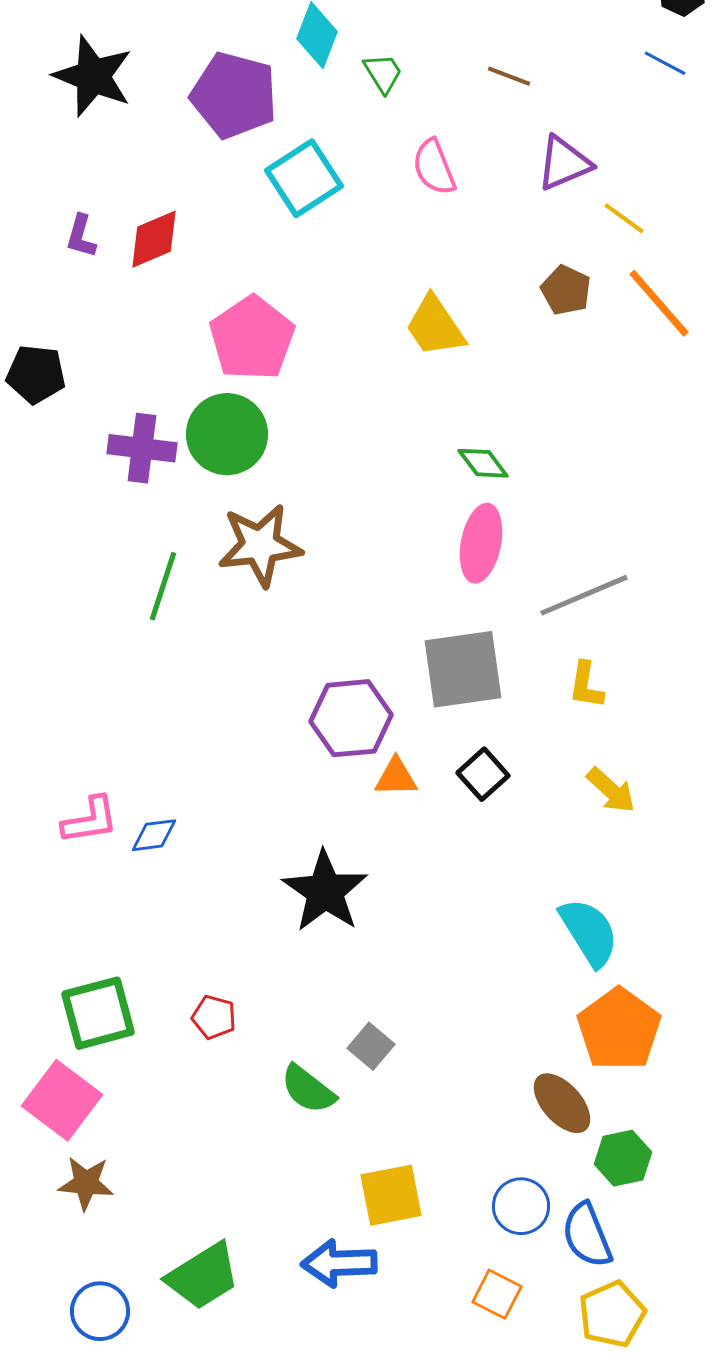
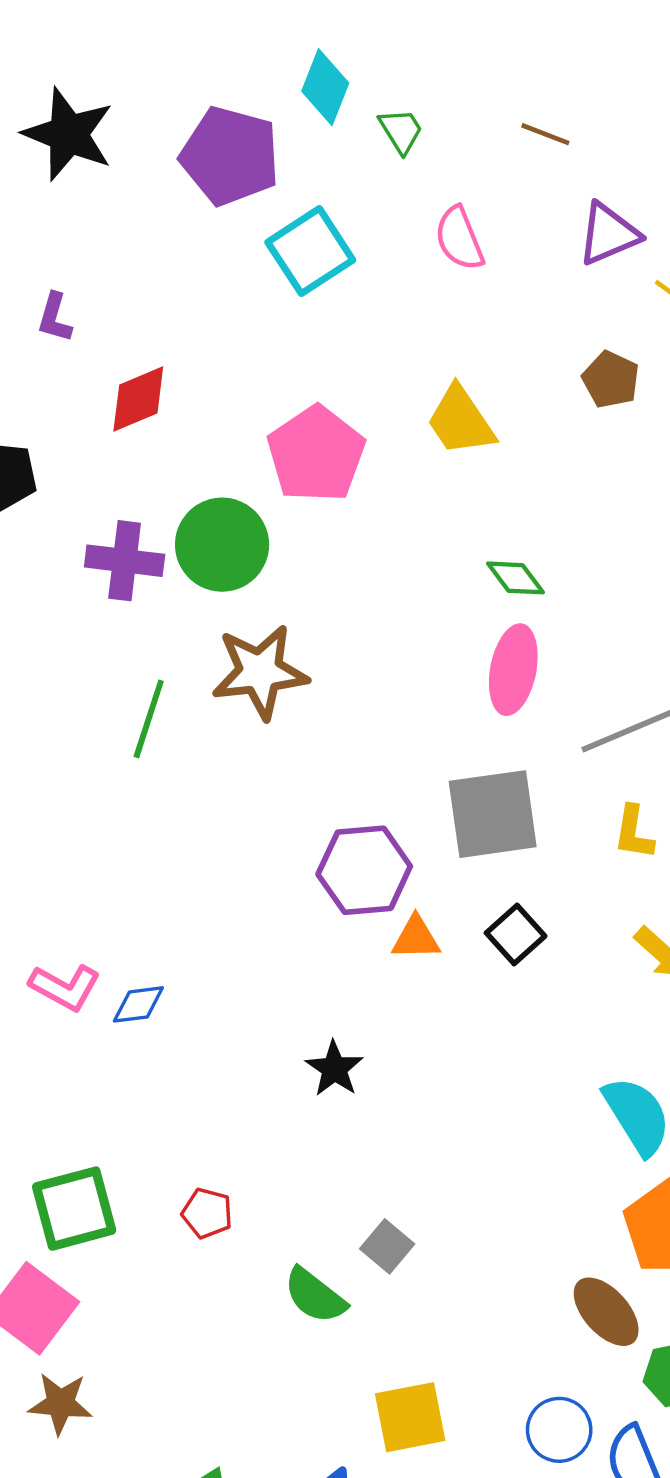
red diamond: (154, 239) -> (138, 399), moved
pink pentagon: (252, 338) -> (316, 454), moved
pink L-shape: (90, 820) -> (65, 987), turned 38
black star: (325, 891) -> (334, 1069), size x0.6

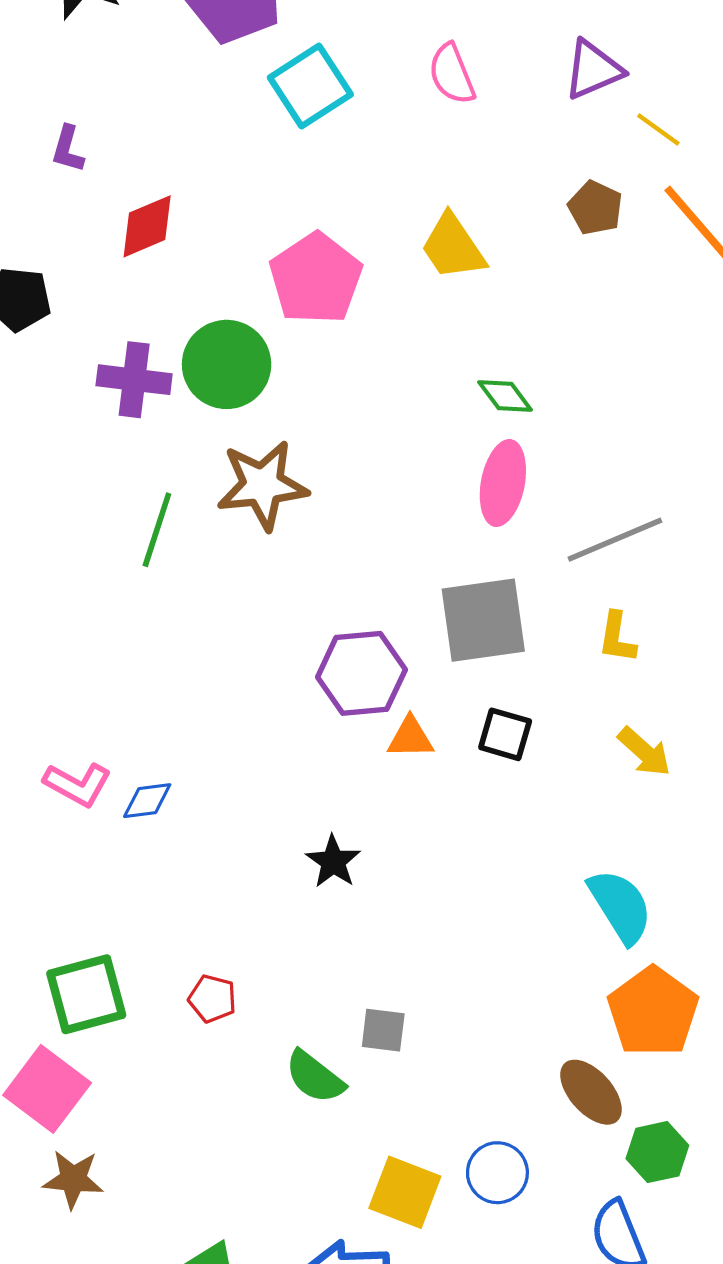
black square: (516, 934) -> (505, 734), turned -32
gray square: (387, 1246) -> (383, 1030), turned -33
yellow square: (410, 1417) -> (405, 1192), turned 32
blue circle: (559, 1430) -> (497, 1173), moved

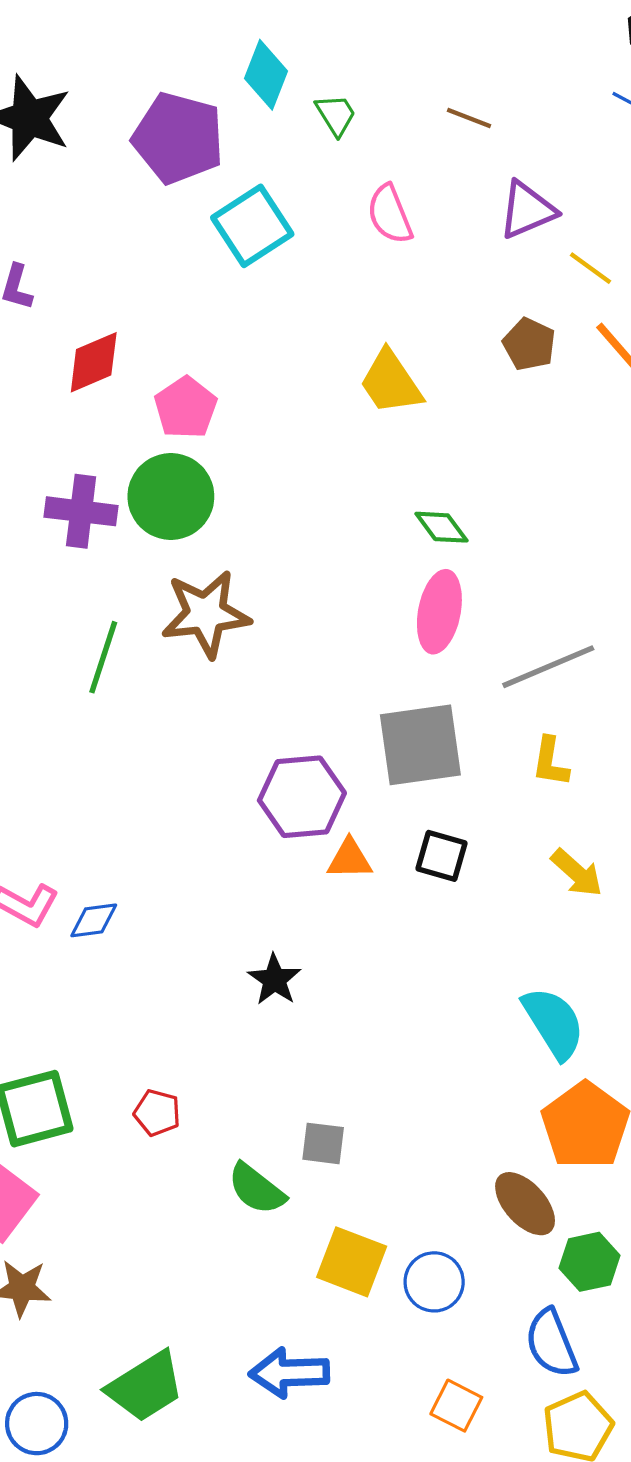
pink pentagon: (316, 279) -> (186, 408), moved, size x0.7
yellow square: (405, 1192) -> (352, 1262), moved

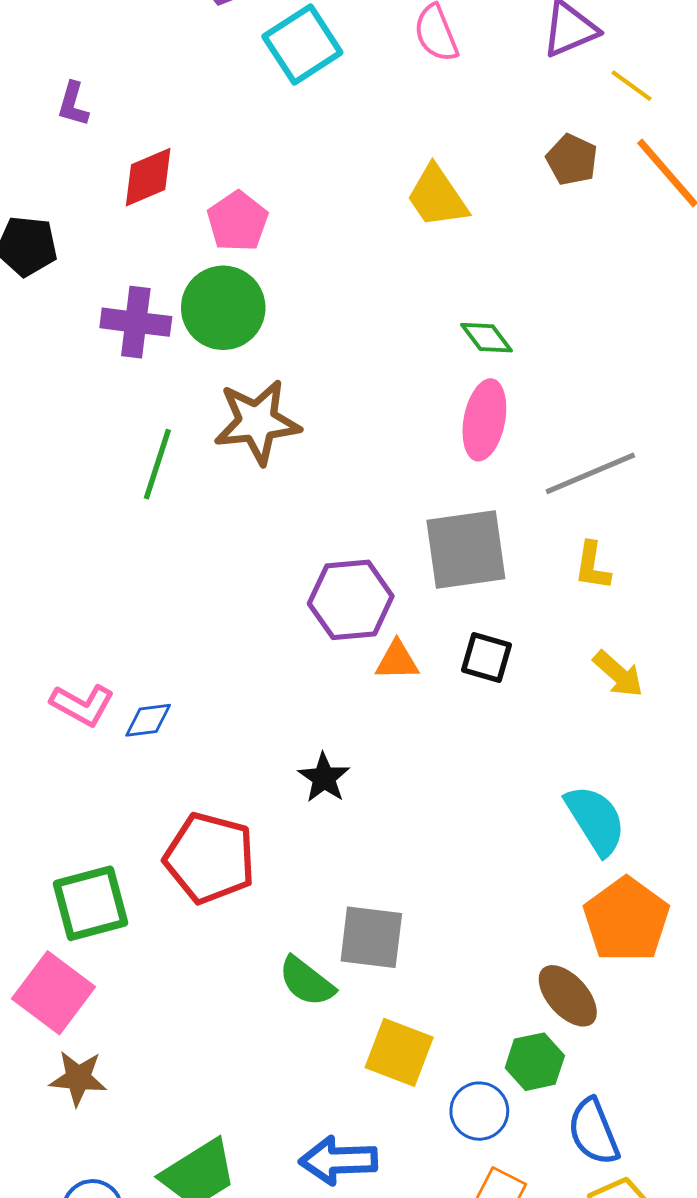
red pentagon: (157, 1113) -> (210, 858), moved, size x2.0
gray square: (323, 1143) -> (371, 937), size x1.5
green hexagon: (590, 1262) -> (535, 1062), moved
blue circle: (434, 1282) -> (479, 1111), moved

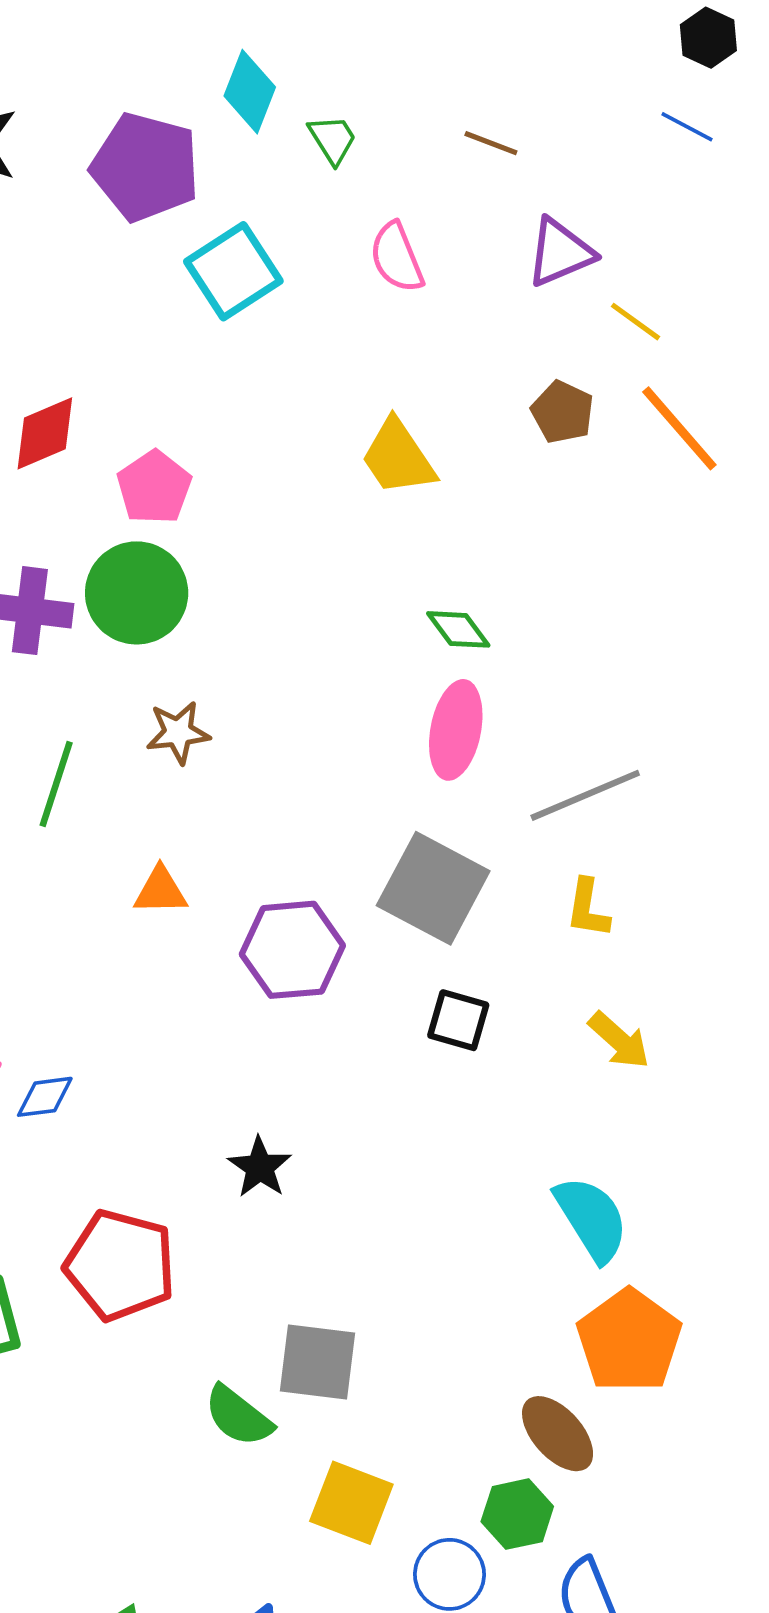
brown star: (257, 422) -> (178, 732), size x0.6
gray square: (466, 549) -> (433, 888), turned 36
orange triangle: (397, 661) -> (160, 891), moved

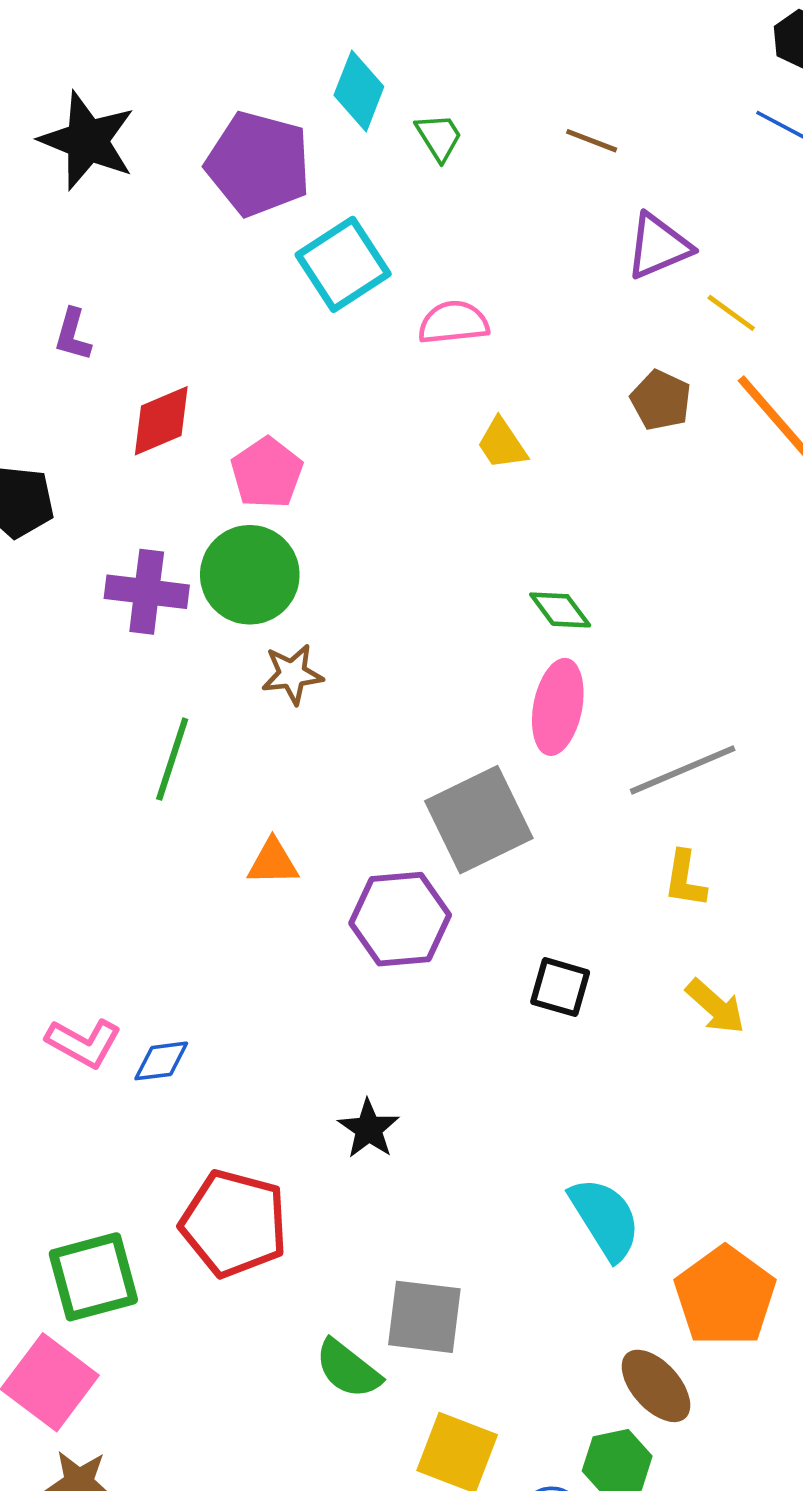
pink semicircle: (397, 257) -> (453, 323), moved, turned 106
yellow trapezoid: (398, 457) -> (502, 444), size x0.7
brown star: (178, 732) -> (292, 674), moved
gray square: (433, 888) -> (479, 820), moved, turned 36
cyan semicircle: (591, 1219) -> (605, 1219), moved

